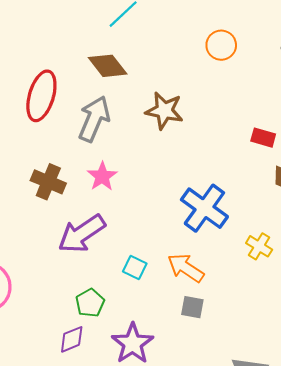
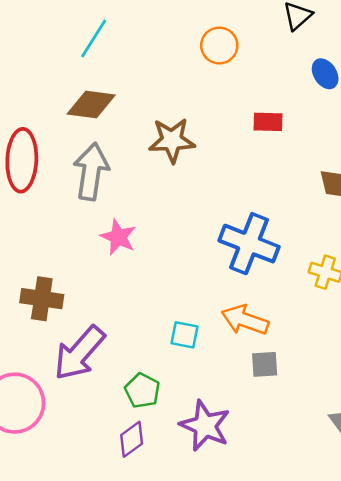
brown diamond: (108, 66) -> (91, 104), turned -30
red rectangle: (263, 138) -> (268, 122), moved
brown cross: (48, 182) -> (42, 299), moved
purple arrow: (82, 234) -> (79, 353), moved

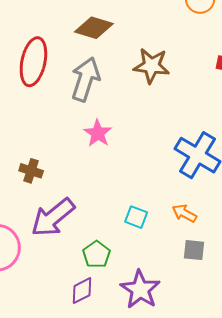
brown cross: (42, 299) -> (31, 171), size x0.7
orange arrow: (245, 320) -> (184, 213), size x0.7

